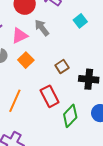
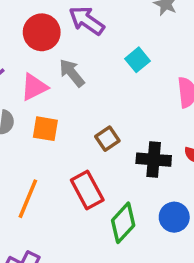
orange square: (26, 60) -> (45, 129), turned -35

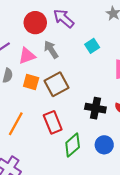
brown square: (107, 139) -> (57, 84), moved, size x1.6

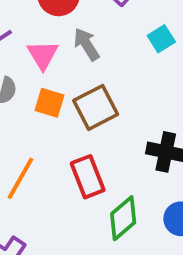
pink triangle: (27, 56) -> (43, 55), turned -42

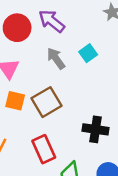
gray arrow: (87, 44) -> (56, 58), moved

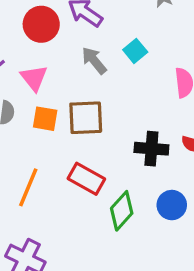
brown square: (46, 102) -> (86, 118), turned 32
red rectangle: (44, 149) -> (86, 179), turned -32

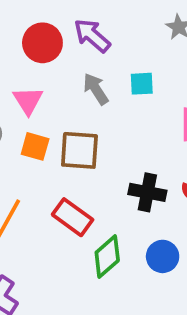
cyan square: (135, 51) -> (142, 84), turned 30

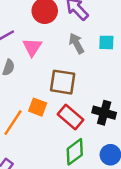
orange square: (35, 146) -> (38, 107), moved
red rectangle: (73, 217) -> (71, 117), moved

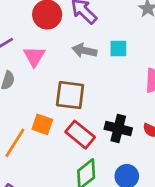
gray arrow: (76, 43) -> (84, 51), turned -48

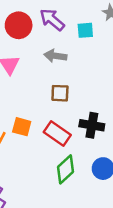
cyan square: (118, 49) -> (85, 30), moved
brown square: (70, 95) -> (60, 93), moved, size x0.7

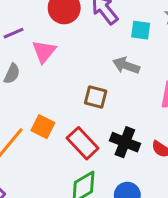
gray arrow: (55, 56) -> (126, 66), moved

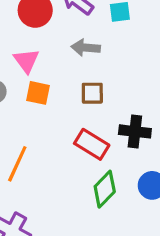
gray arrow: (126, 66) -> (86, 48), moved
orange square: (43, 127) -> (38, 93), moved

